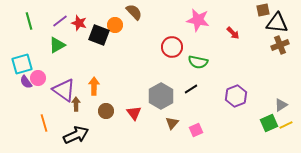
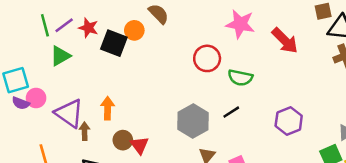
green line: (29, 21) -> (45, 25), moved
red arrow: (233, 33) -> (285, 41), size x1.6
purple semicircle: (26, 82) -> (21, 103), turned -32
red triangle: (134, 113) -> (139, 145), moved

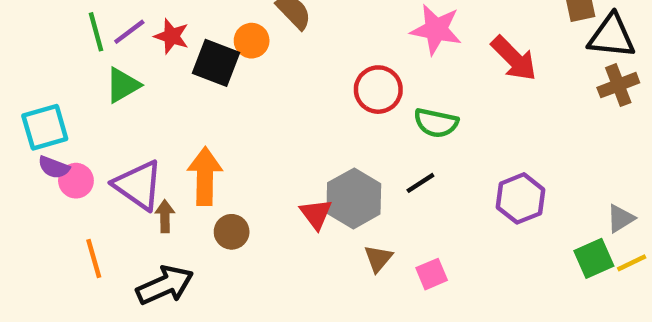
pink circle: (36, 98) -> (76, 181), moved
orange arrow: (108, 108) -> (205, 176), size x1.4
red triangle: (139, 145) -> (316, 214), moved

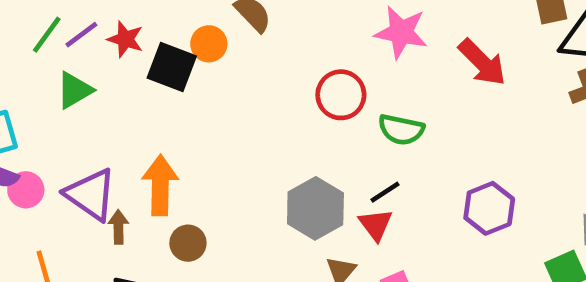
green line: (96, 32) -> (47, 35), turned 51
red triangle: (316, 214) -> (376, 225), moved

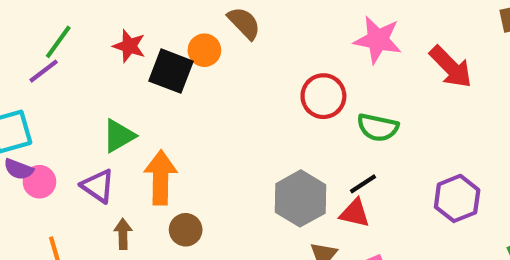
purple line: (81, 35) -> (44, 71), moved
green triangle: (74, 90) -> (119, 136), moved
purple triangle: (91, 194) -> (98, 186), size x0.7
red triangle: (376, 225) -> (355, 213), turned -40
brown arrow: (118, 227) -> (123, 234), moved

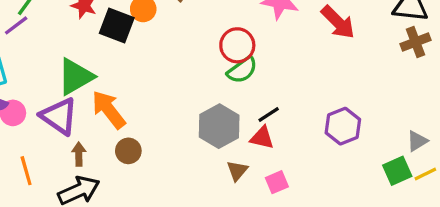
green semicircle: (378, 127) -> (242, 70), moved, turned -48
green triangle: (119, 136) -> (76, 77), size x1.4
orange arrow: (161, 178) -> (109, 110), turned -39
purple triangle: (98, 186) -> (59, 116), size x1.4

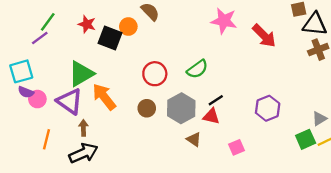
red circle: (237, 45) -> (155, 74), moved
brown circle: (128, 151) -> (147, 108), moved
orange line: (26, 171) -> (47, 139), turned 30
brown triangle: (237, 171) -> (194, 139), turned -35
pink square: (277, 182) -> (236, 147), moved

